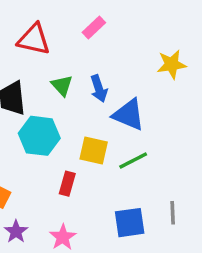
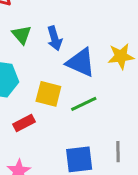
yellow star: (172, 64) -> (121, 56), moved
red rectangle: (67, 184) -> (24, 123), turned 45

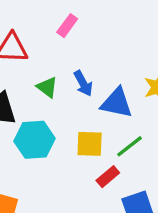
red rectangle: (24, 123) -> (108, 177), moved

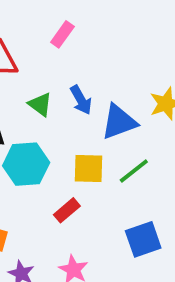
blue triangle: (117, 103) -> (119, 122), turned -32
red rectangle: (108, 177) -> (67, 210), moved

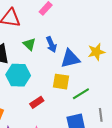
yellow square: (88, 168) -> (61, 82), moved
green line: (134, 171) -> (81, 94), moved

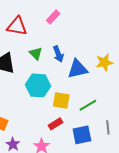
cyan hexagon: (18, 75) -> (38, 85), moved
yellow square: (61, 82) -> (61, 100), moved
red rectangle: (37, 102) -> (55, 124), moved

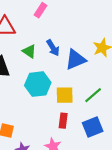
red rectangle: (55, 124) -> (63, 121), turned -40

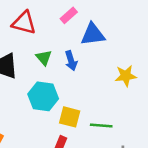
blue triangle: (76, 60) -> (93, 34), moved
green line: (93, 95) -> (101, 126), turned 30

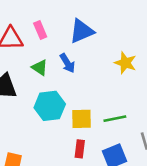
pink rectangle: (69, 15) -> (40, 30), moved, turned -56
yellow star: (126, 76) -> (125, 63), turned -30

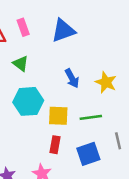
blue arrow: (67, 63) -> (72, 78), moved
yellow star: (125, 63) -> (106, 82), moved

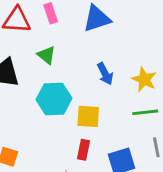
green line: (91, 117) -> (145, 112), moved

